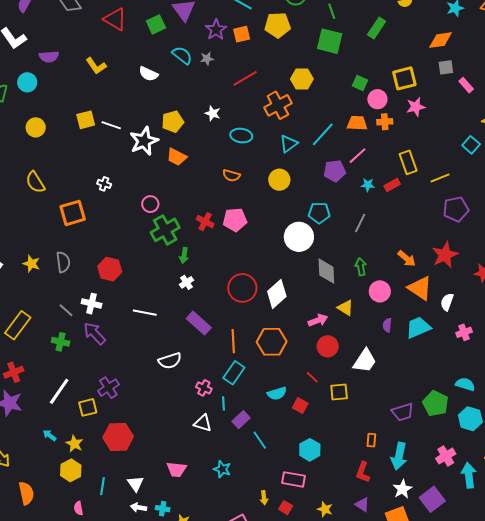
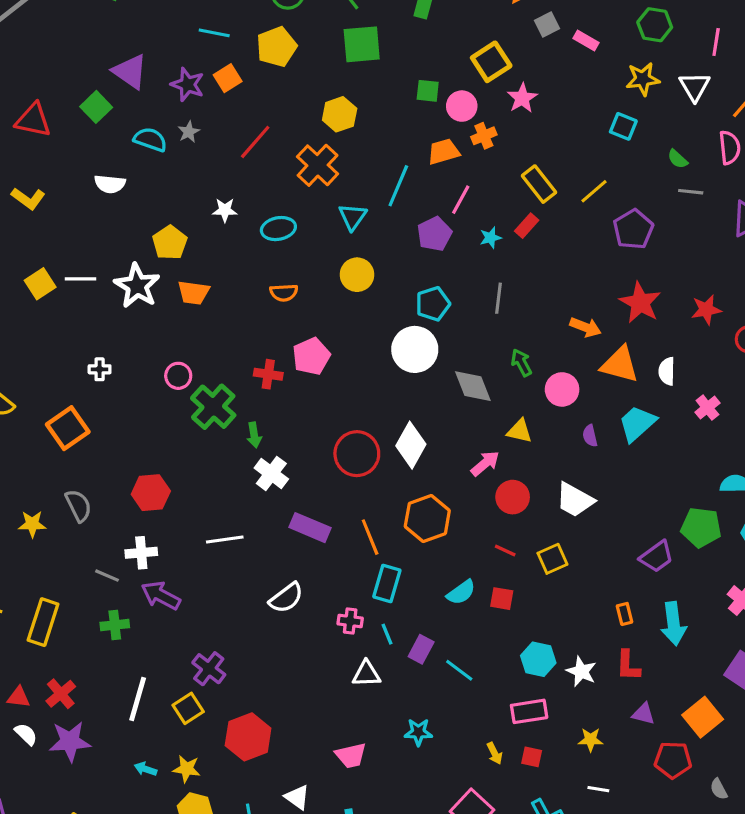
white cross: (187, 282) -> (271, 474), size x1.5
white trapezoid: (365, 361) -> (575, 500), turned 104
white star: (402, 489) -> (581, 671), moved

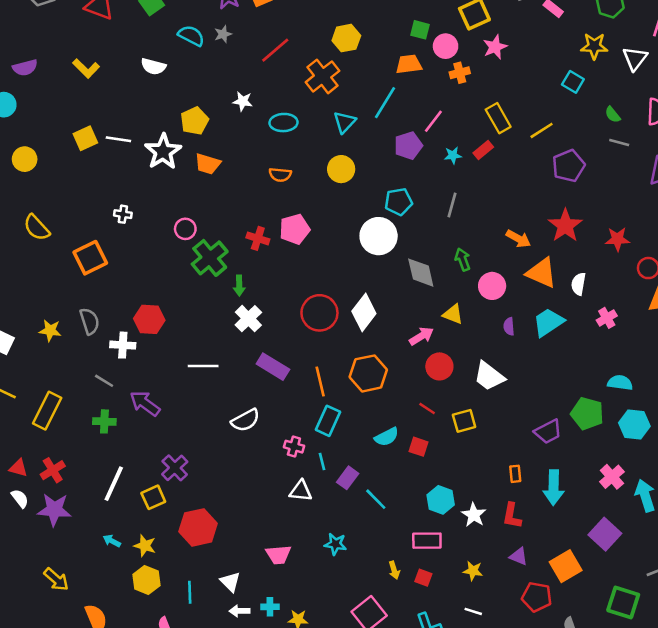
orange trapezoid: (444, 152) -> (409, 64), moved
white cross: (141, 553) -> (123, 345), moved

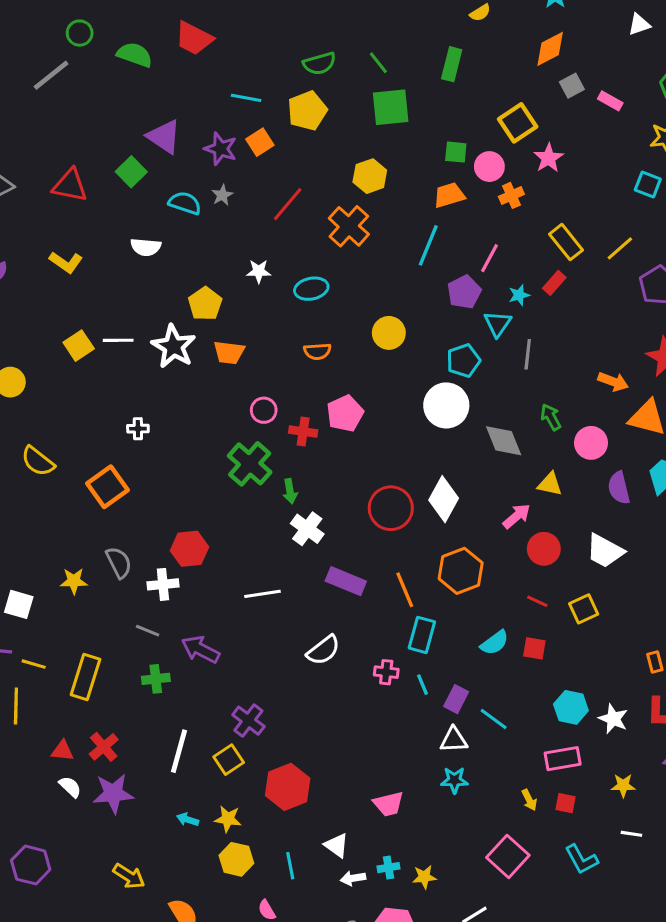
cyan triangle: (345, 122) -> (498, 324), moved
pink circle: (185, 229) -> (264, 410), moved
purple semicircle: (509, 326) -> (619, 488), size x1.5
white triangle: (301, 491) -> (454, 740), moved

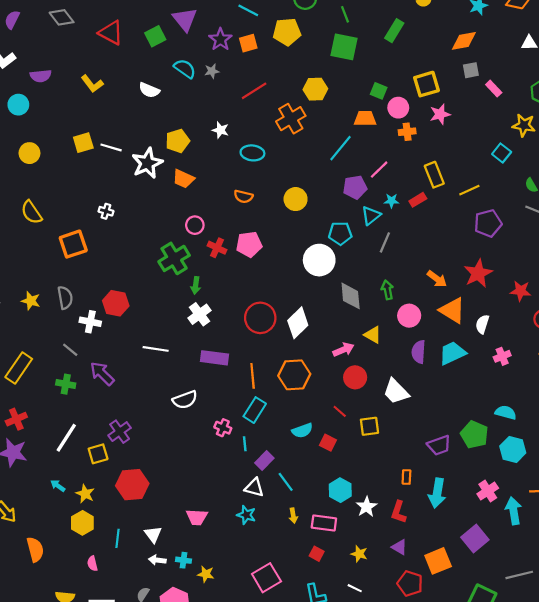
purple rectangle: (346, 581) -> (215, 358), turned -32
yellow arrow: (529, 800) -> (293, 516), moved

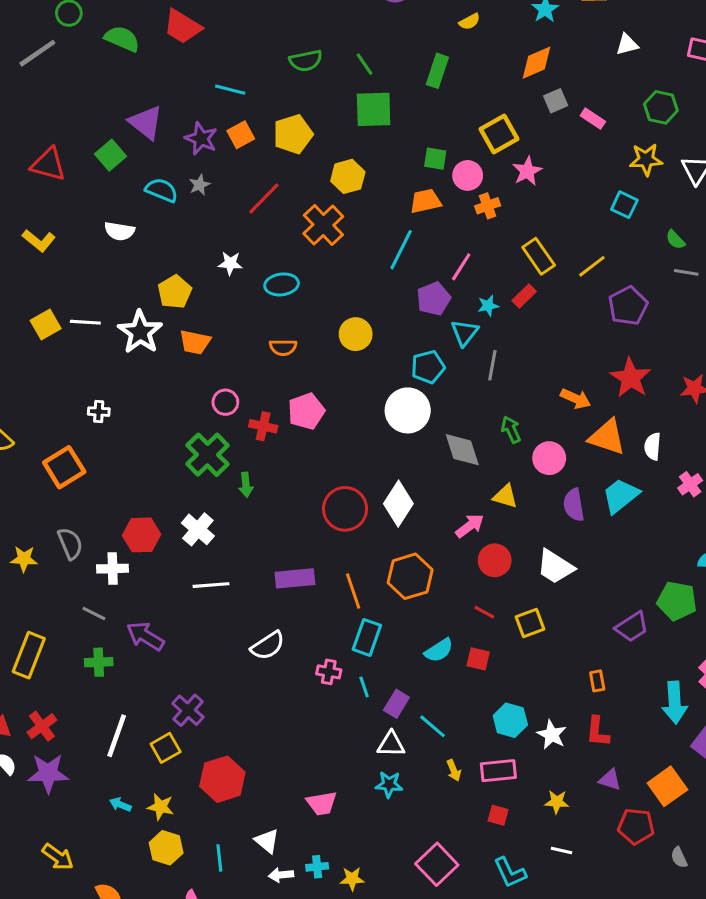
yellow pentagon: (287, 32) -> (293, 134), moved
white cross: (199, 314) -> (198, 529), moved
cyan arrow: (437, 493) -> (675, 703), moved

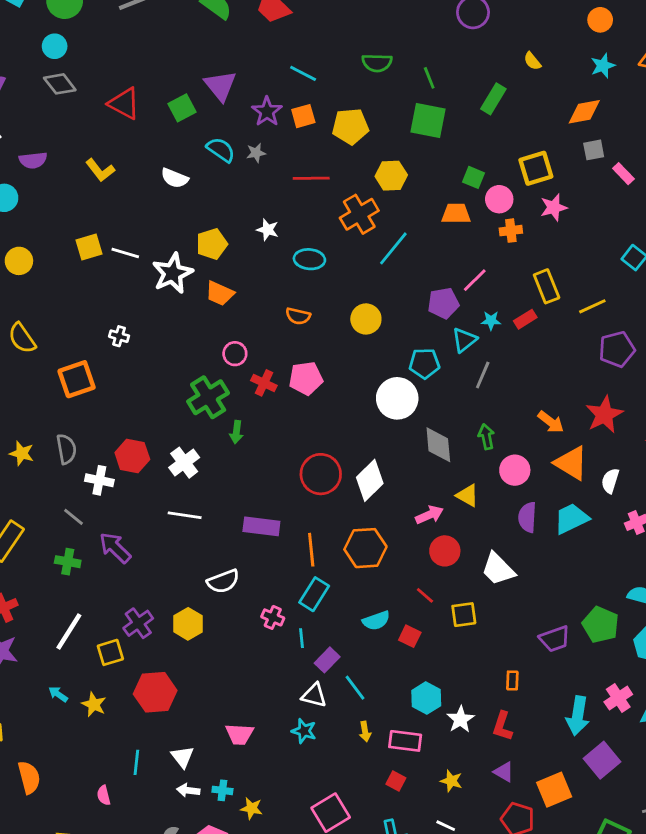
yellow semicircle: (469, 22) -> (532, 61), turned 66
red line: (264, 199) -> (311, 178), turned 32
cyan line: (401, 250) -> (393, 248), moved
yellow hexagon: (166, 848) -> (188, 624), moved

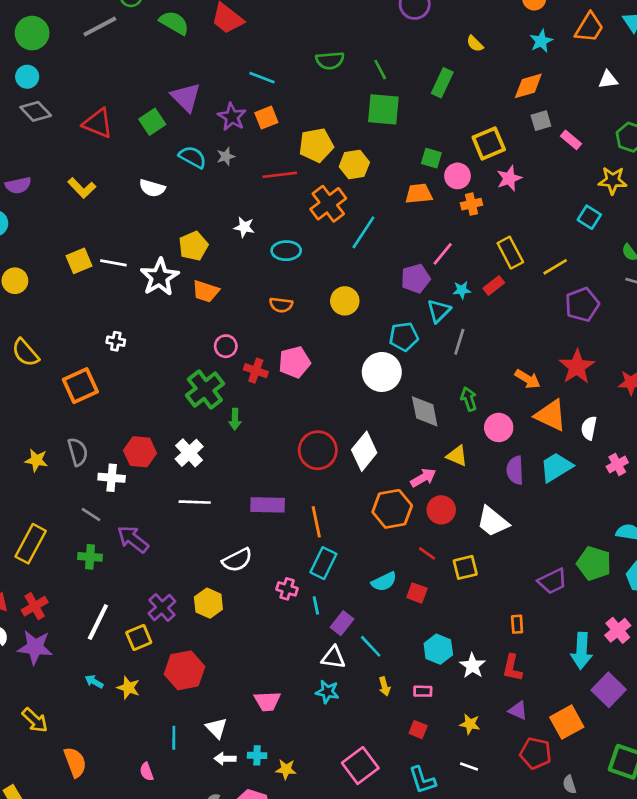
yellow pentagon: (350, 126) -> (316, 145), moved
orange hexagon: (365, 548) -> (392, 509), moved
pink rectangle: (405, 741) -> (423, 691), size x0.6

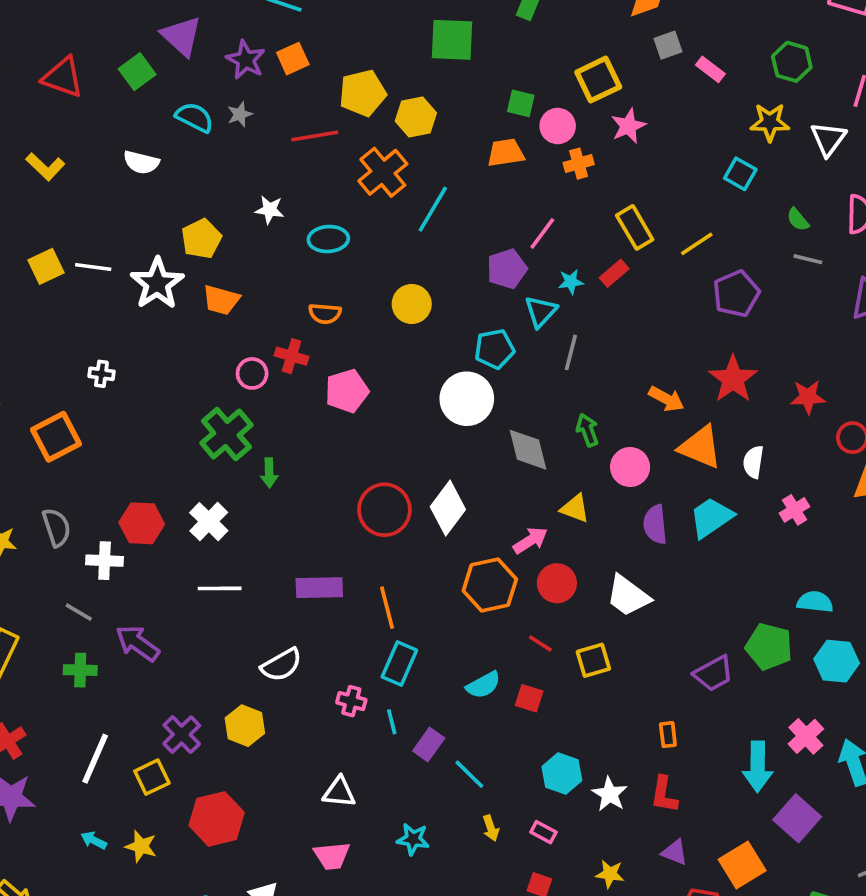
red cross: (256, 371) -> (292, 356), moved
white triangle: (333, 657) -> (339, 792), moved
pink rectangle: (423, 691) -> (543, 832), turned 30

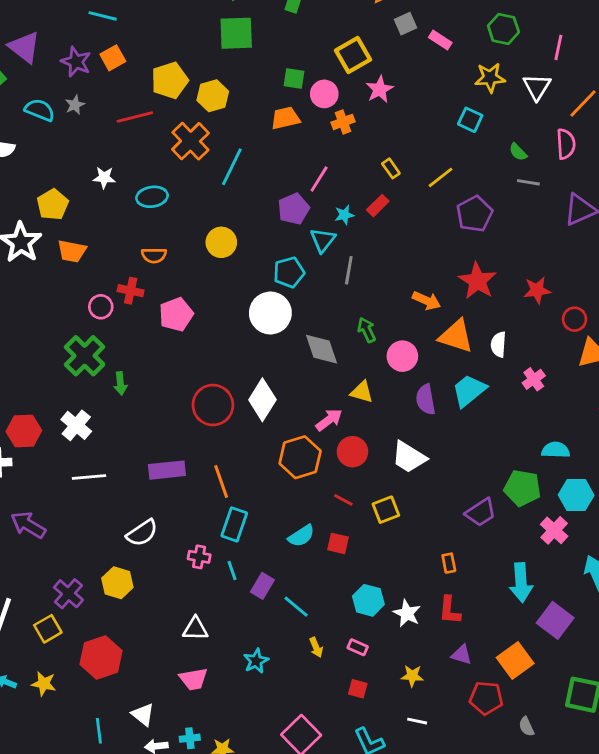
yellow rectangle: (635, 227) -> (391, 168), size x0.6
pink cross: (806, 736) -> (554, 530), moved
cyan star: (413, 839) -> (256, 661), turned -30

